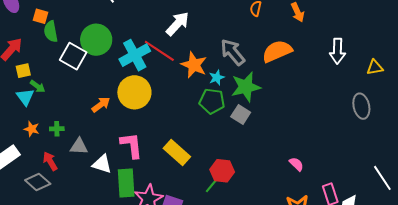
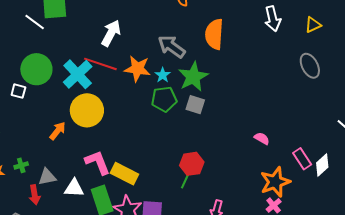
orange semicircle: (277, 51) -> (214, 34), turned -48
white square: (73, 56) -> (18, 91), size x0.6
yellow rectangle: (177, 153) -> (124, 174), moved
red arrow: (50, 161) -> (35, 195), moved, turned -144

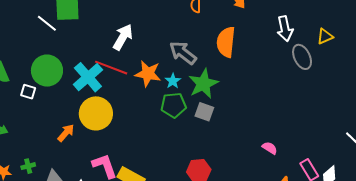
gray ellipse: (310, 66) -> (302, 57), moved

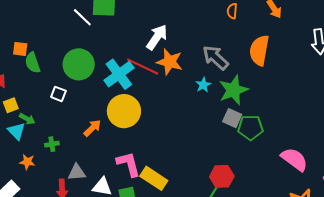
orange star: (148, 74) -> (170, 62), moved
white square: (28, 92) -> (58, 94), moved
green pentagon: (173, 105) -> (250, 128), moved
pink semicircle: (270, 148) -> (294, 159), size x1.8
green cross: (28, 166) -> (52, 144), moved

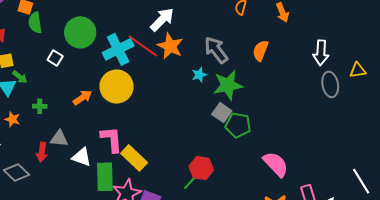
orange semicircle: (259, 50) -> (260, 51), size x0.7

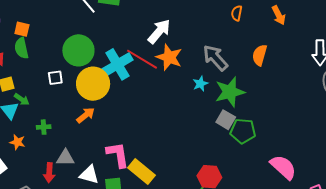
green semicircle: (35, 23) -> (21, 48), moved
white square: (55, 58) -> (55, 78), turned -35
yellow circle: (117, 87) -> (93, 84), moved

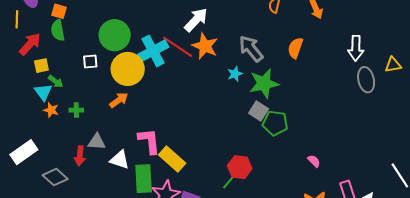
orange star: (17, 142) -> (51, 110), moved
pink semicircle: (283, 167) -> (314, 161), size x0.5

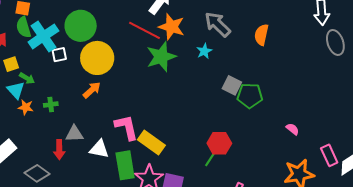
orange semicircle: (295, 48) -> (261, 35), moved
cyan cross: (153, 51) -> (43, 36), moved
green star: (264, 83) -> (161, 57), moved

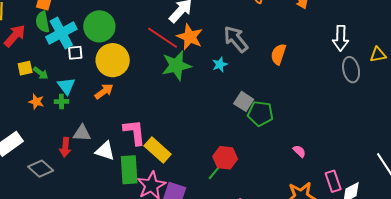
yellow square: (11, 64) -> (25, 68), moved
cyan triangle: (16, 90) -> (66, 86), moved

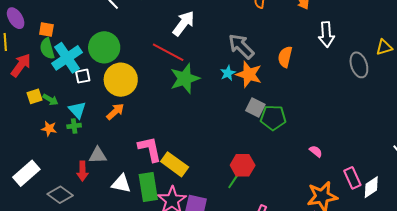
orange star: (190, 37) -> (249, 74), moved
white arrow: (341, 38) -> (326, 34), moved
white triangle: (105, 151) -> (121, 184), moved

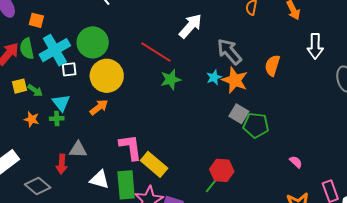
white arrow: (184, 23) -> (190, 26), moved
green semicircle: (47, 49) -> (27, 49), moved
green star: (185, 78) -> (171, 79), size x0.7

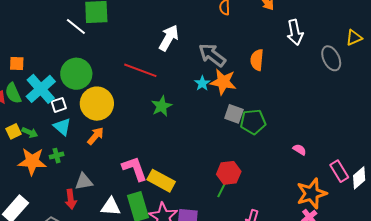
green star: (171, 79) -> (162, 106), moved
cyan triangle: (61, 103) -> (62, 127), moved
orange star: (32, 119) -> (32, 161), size x1.8

